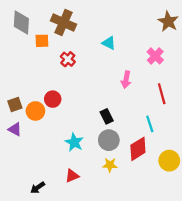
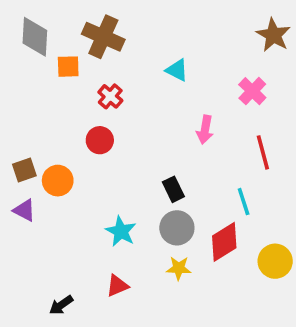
red circle: (53, 99) -> (100, 140), moved

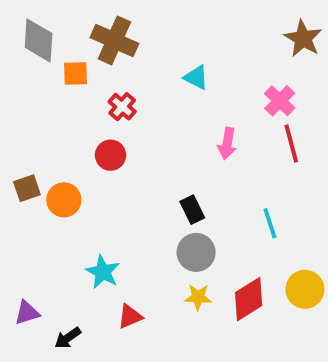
red line: (263, 152) -> (291, 143), moved
purple triangle: (24, 210) -> (27, 313), moved, turned -45
cyan star: (121, 231) -> (103, 272), moved
red diamond: (224, 242) -> (249, 299), moved

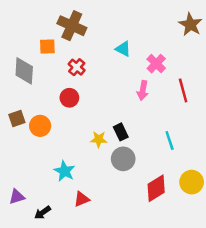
gray diamond: (39, 40) -> (24, 71), moved
pink cross: (280, 101) -> (156, 64), moved
yellow star: (198, 297) -> (99, 139), moved

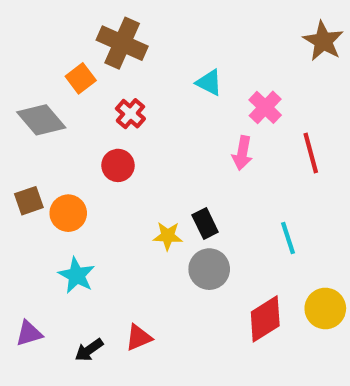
orange square: (47, 46) -> (81, 78), turned -35
gray diamond: (24, 71) -> (41, 120), turned -44
cyan star: (65, 171) -> (77, 275), moved
black arrow: (43, 213) -> (89, 350), moved

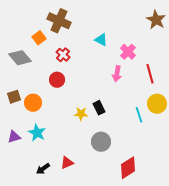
gray circle: (209, 269) -> (101, 142), moved
yellow circle: (325, 308) -> (157, 104), moved
red diamond: (265, 319) -> (128, 168), moved
purple triangle: (29, 333) -> (14, 137), moved

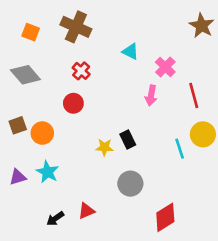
orange square: (39, 38) -> (31, 32), moved, turned -32

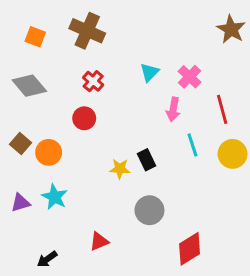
cyan triangle: (130, 51) -> (149, 72), moved, turned 48
brown square: (18, 125) -> (20, 144), turned -30
cyan line: (180, 149) -> (192, 145), moved
black arrow: (55, 219) -> (47, 259), moved

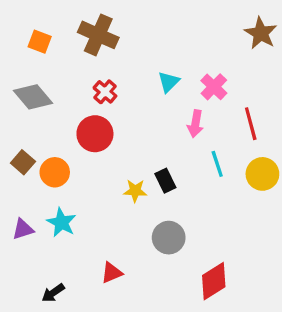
red circle: (84, 118) -> (95, 134), size x1.4

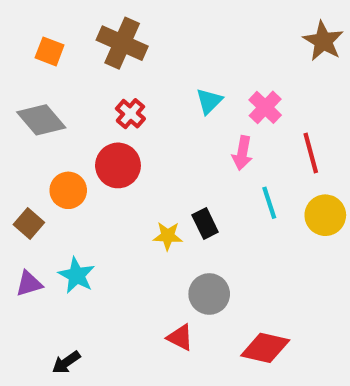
brown square: (23, 162) -> (29, 223), moved
orange circle: (55, 172) -> (68, 190), moved
red triangle: (112, 273) -> (180, 338), moved, turned 50
red diamond: (214, 281) -> (265, 348), turned 45

